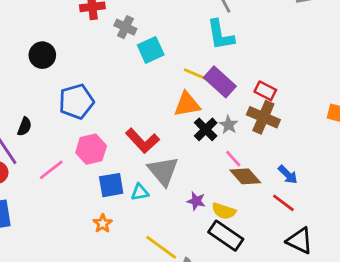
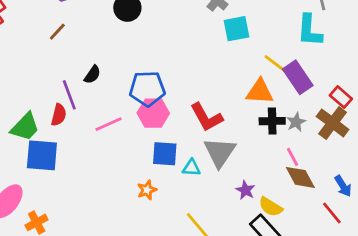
blue pentagon: (76, 102) -> (147, 89), moved
black cross: (206, 129) -> (272, 121), turned 30

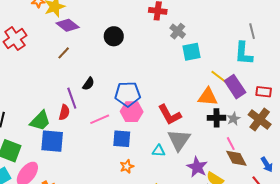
red rectangle: (341, 97) -> (264, 92), moved, turned -35
blue square: (165, 154) -> (122, 139), moved
purple star: (245, 190) -> (197, 167), size x1.5

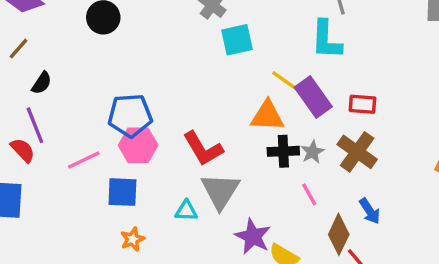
black semicircle: (88, 84) -> (42, 83), moved
red semicircle: (64, 112) -> (23, 150), turned -56
brown diamond: (236, 158) -> (339, 234), moved, turned 55
blue arrow: (267, 165) -> (370, 211), moved

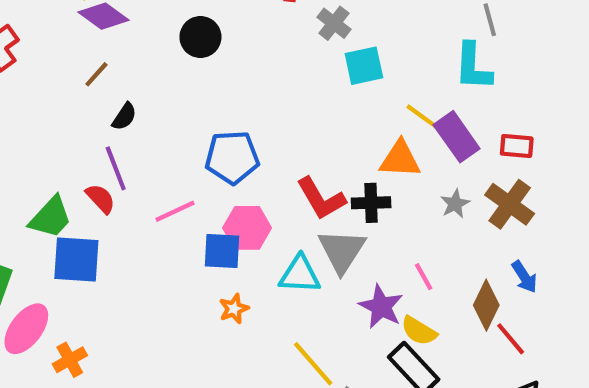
pink hexagon: (138, 145) -> (247, 228), moved
black cross: (283, 151) -> (371, 203), moved
pink line: (309, 194) -> (424, 277), moved
cyan triangle: (186, 211) -> (300, 274), size x1.5

